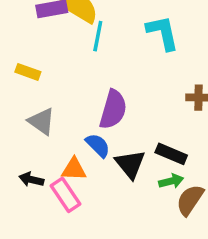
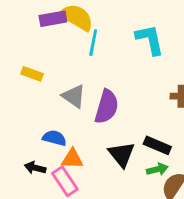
gray triangle: (42, 121) -> (74, 96), moved
blue semicircle: (98, 145) -> (54, 138), moved, turned -30

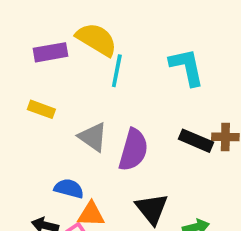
purple rectangle: (53, 19) -> (51, 52), moved
black rectangle: (157, 145) -> (196, 141), moved

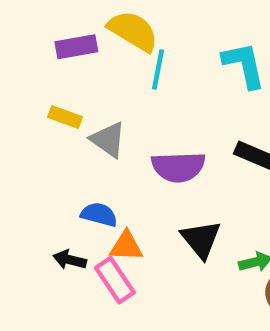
gray triangle: (93, 137) -> (108, 140), moved
purple semicircle: (133, 150) -> (178, 167), turned 72

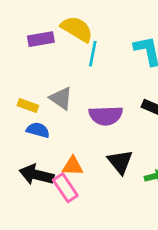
yellow rectangle: (65, 117) -> (28, 105), moved
blue semicircle: (99, 214) -> (38, 130), moved
black arrow: (70, 260) -> (36, 175), size x1.6

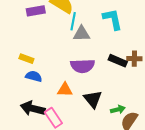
gray triangle: (61, 98) -> (81, 34), moved, turned -36
orange triangle: (73, 166) -> (65, 90), moved

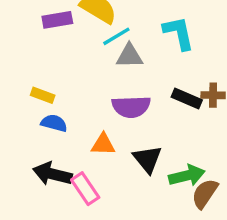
cyan line: (73, 21) -> (116, 36), turned 48
green arrow: (118, 109) -> (187, 176), size x1.5

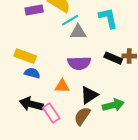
yellow rectangle: (43, 95) -> (25, 56), size x1.5
black triangle: (147, 159) -> (89, 95), turned 36
brown semicircle: (205, 194) -> (82, 116), moved

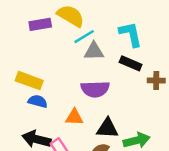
black rectangle: (113, 58) -> (131, 63), moved
black triangle: (89, 95) -> (107, 128), turned 36

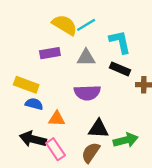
purple rectangle: (40, 24) -> (50, 53), moved
cyan line: (84, 37) -> (86, 25), moved
orange triangle: (74, 117) -> (57, 119), moved

